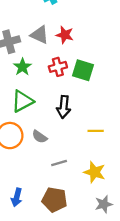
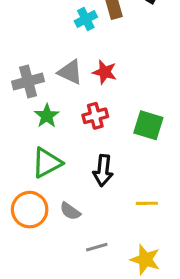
green square: (83, 70) -> (148, 125), moved

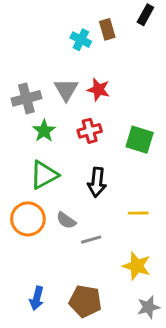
cyan cross: (86, 19) -> (81, 40), turned -36
gray triangle: (70, 72) -> (66, 90), turned 35
gray line: (97, 247) -> (91, 240), moved

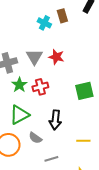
red cross: (90, 131) -> (40, 87), moved
green square: (140, 140) -> (84, 91), turned -30
gray semicircle: (66, 220) -> (35, 138), moved

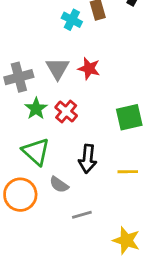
red cross: (40, 87) -> (66, 112), turned -35
green triangle: (19, 115) -> (36, 152), turned -50
yellow line: (83, 141) -> (128, 172), moved

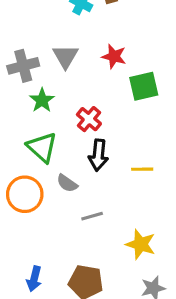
red star: (89, 69) -> (114, 56), moved
red cross: (66, 112) -> (89, 119), moved
green square: (129, 117) -> (144, 86), moved

